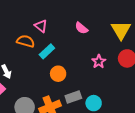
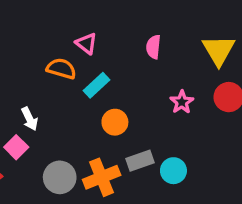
pink semicircle: (81, 28) -> (153, 47), turned 56

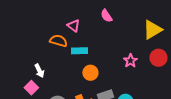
pink semicircle: (153, 47) -> (106, 16), moved, turned -40
yellow triangle: (219, 50) -> (152, 30), turned 30
cyan rectangle: (96, 85) -> (79, 51), turned 42

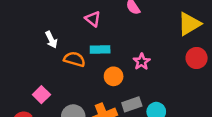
orange semicircle: (58, 41) -> (74, 59), moved
pink star: (130, 61) -> (142, 62), moved
white arrow: (39, 71) -> (51, 40), moved

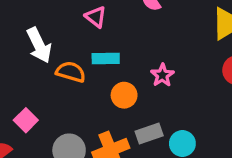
white arrow: (51, 40) -> (39, 45), size x1.5

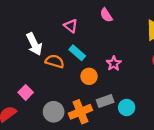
cyan rectangle: (106, 59) -> (77, 53), turned 42

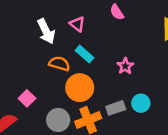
white arrow: (34, 44) -> (46, 31), moved
orange circle: (89, 76) -> (80, 88), moved, size x1.5
cyan circle: (127, 107) -> (141, 103), moved

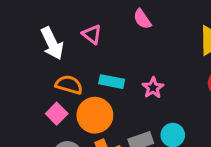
cyan rectangle: (84, 54) -> (112, 82), moved, turned -30
pink square: (27, 98) -> (57, 114), moved

